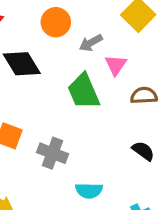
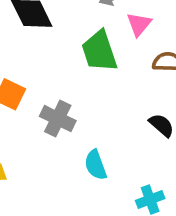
cyan semicircle: (89, 191) -> (96, 165), turned 64

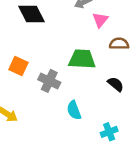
green trapezoid: (99, 51) -> (82, 59), moved, turned 112

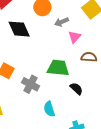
black semicircle: (116, 84) -> (76, 89), moved

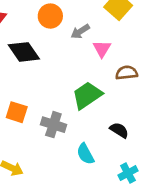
green trapezoid: (58, 68) -> (87, 95), turned -30
black semicircle: (76, 89) -> (119, 130), moved

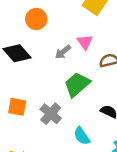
gray arrow: (80, 31) -> (63, 52), moved
gray cross: (53, 125) -> (51, 114), turned 30

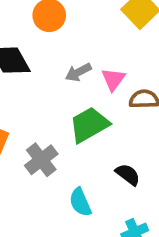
pink triangle: (85, 42) -> (113, 79), moved

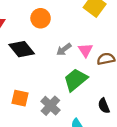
black semicircle: (128, 175) -> (104, 106), turned -140

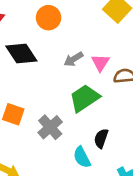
black semicircle: (104, 106) -> (101, 138), moved, turned 35

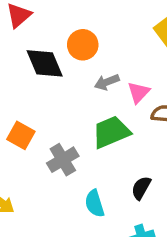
orange circle: (49, 18) -> (83, 45), moved
black semicircle: (101, 138) -> (141, 188), moved

